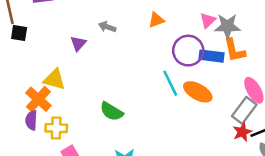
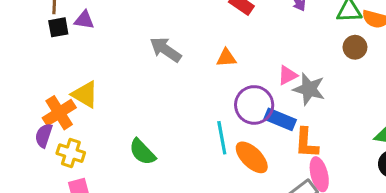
gray arrow: (107, 27) -> (165, 50), size x1.5
black square: (19, 33) -> (58, 27), turned -35
purple triangle: (78, 43) -> (84, 20), moved, turned 42
orange L-shape: (235, 50) -> (306, 143), moved

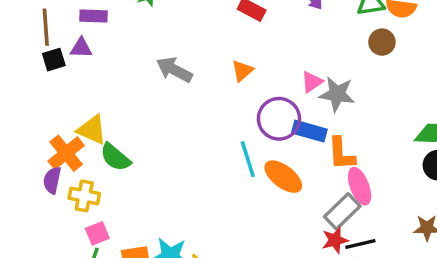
orange triangle: (226, 58) -> (242, 71), turned -30
green semicircle: (142, 152) -> (115, 157), moved

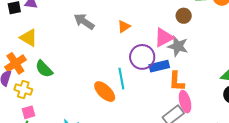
brown circle: (382, 42) -> (184, 16), moved
pink triangle: (312, 82) -> (164, 37), size x1.5
yellow triangle: (92, 130) -> (29, 38), moved
blue rectangle: (309, 131) -> (159, 66), turned -36
orange ellipse: (283, 177) -> (105, 92), moved

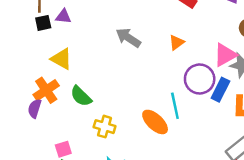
blue rectangle: (159, 66) -> (220, 90), turned -48
yellow cross: (23, 89) -> (105, 127), moved

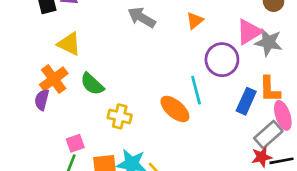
blue rectangle: (220, 90) -> (246, 101), moved

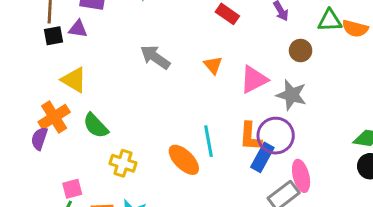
orange triangle: (195, 21) -> (213, 65), turned -36
pink triangle: (249, 32) -> (254, 79), moved
purple circle: (222, 60) -> (276, 136), moved
orange L-shape: (270, 89) -> (250, 137), moved

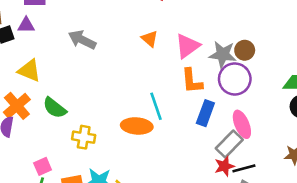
brown circle: (301, 51) -> (245, 50), moved
gray arrow: (155, 57) -> (82, 40), moved
purple circle: (276, 136) -> (235, 79), moved
orange L-shape: (250, 137) -> (192, 81), moved
orange ellipse: (184, 160) -> (137, 126), turned -32

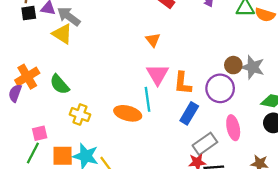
gray arrow: (82, 40) -> (69, 16), moved
pink triangle: (187, 46) -> (158, 74), moved, turned -35
gray star: (223, 54) -> (253, 67), moved
yellow triangle: (29, 71) -> (62, 34), moved
pink ellipse: (242, 124) -> (233, 128), moved

